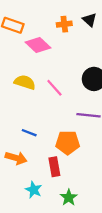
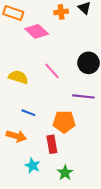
yellow semicircle: (25, 82) -> (18, 77), moved

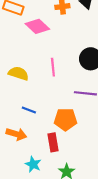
pink line: (52, 71) -> (53, 67), turned 36

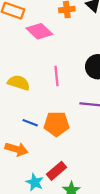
orange pentagon: (65, 119) -> (56, 124), moved
red rectangle: (53, 142) -> (56, 171), moved, turned 60

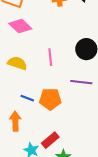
pink diamond: (39, 31) -> (20, 26), moved
orange arrow: (16, 149) -> (15, 121), turned -108

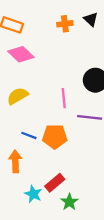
pink line: (50, 57) -> (64, 98), moved
yellow semicircle: (17, 63) -> (18, 96), turned -48

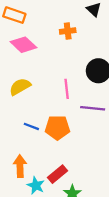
orange cross: (65, 24) -> (68, 31), moved
orange arrow: (15, 161) -> (20, 166), moved

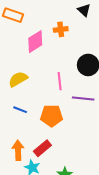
pink diamond: (23, 45) -> (35, 42), moved, turned -75
blue line: (31, 126) -> (20, 110), moved
red rectangle: (57, 174) -> (42, 148), moved

